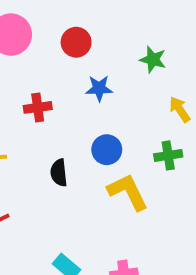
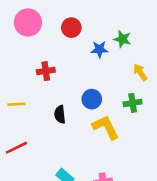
blue star: (99, 88) -> (99, 49), moved

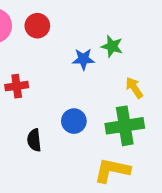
red circle: (71, 28) -> (37, 26), moved
green cross: (133, 103) -> (125, 126), size x1.6
yellow L-shape: (106, 127) -> (112, 170), moved, turned -52

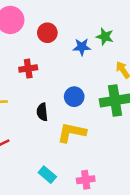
red circle: (37, 26) -> (47, 33), moved
yellow L-shape: (112, 170) -> (72, 132), moved

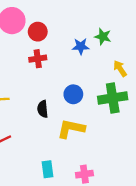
red circle: (47, 33) -> (38, 32), moved
red cross: (28, 69) -> (38, 59), moved
cyan rectangle: (47, 175) -> (48, 169), turned 42

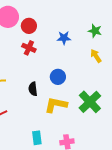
green star: (103, 37) -> (95, 31), moved
red cross: (38, 59) -> (29, 48), turned 32
green cross: (113, 98) -> (90, 102), moved, turned -35

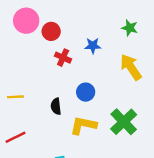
green star: (95, 31) -> (130, 28), moved
red cross: (29, 48) -> (63, 58), moved
yellow arrow: (96, 56) -> (131, 67), size x1.6

